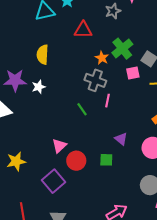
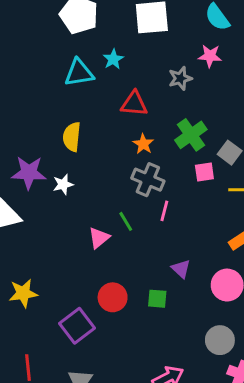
orange star: (102, 58) -> (143, 144), moved
pink triangle: (59, 146) -> (99, 238), moved

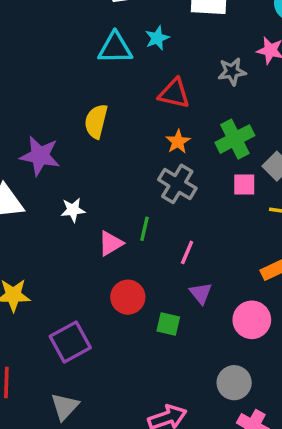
white star: (63, 184) -> (73, 210), moved
pink line: (164, 211) -> (187, 252), moved
green line: (126, 221) -> (144, 229), turned 36
red circle: (113, 297) -> (128, 297), moved

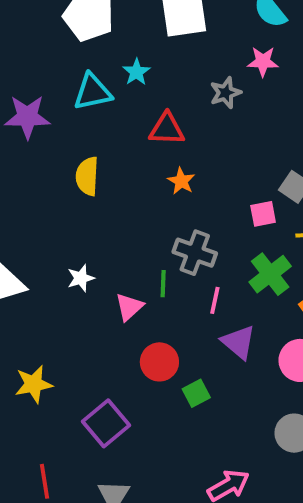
green cross: (235, 139) -> (270, 274), moved
purple star: (40, 156) -> (27, 117), moved
gray cross: (177, 184) -> (195, 253), moved
purple triangle: (201, 293) -> (239, 342), size x1.4
green square: (168, 324) -> (196, 393), moved, turned -30

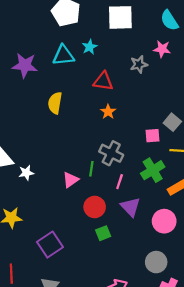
white star: (81, 278) -> (26, 173), moved
red circle: (159, 362) -> (95, 207), moved

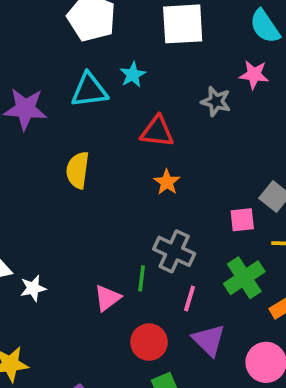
gray star: (139, 64) -> (216, 101), turned 30

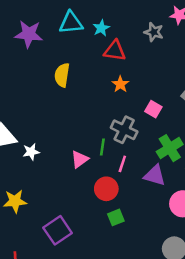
cyan star: (133, 75) -> (101, 28), moved
pink square: (242, 220) -> (153, 109), moved, turned 35
pink line: (190, 298) -> (122, 164), moved
purple triangle: (209, 340) -> (155, 175), moved, turned -30

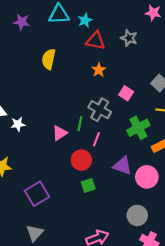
gray star: (154, 32) -> (129, 38), moved
purple star: (29, 34) -> (22, 22), size x0.7
purple triangle: (155, 175) -> (122, 166), moved

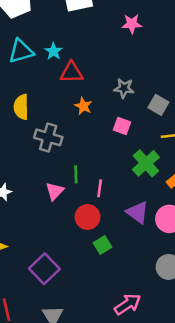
gray star: (129, 38) -> (124, 88), moved
gray cross: (100, 110) -> (48, 137), moved
purple triangle: (122, 166) -> (137, 212), turned 30

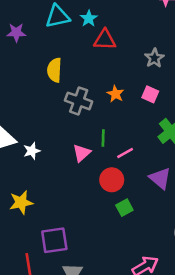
gray star: (124, 88) -> (154, 58), turned 30
orange star: (83, 106) -> (115, 94), moved
pink line: (100, 188) -> (125, 153), turned 49
purple square: (44, 269) -> (54, 240), moved, turned 32

